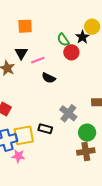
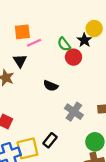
pink line: (38, 60) -> (34, 43), moved
gray cross: (68, 113) -> (74, 112), moved
black rectangle: (45, 129) -> (50, 140), turned -64

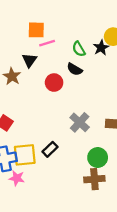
red circle: (73, 57) -> (54, 83), moved
black semicircle: (51, 86) -> (75, 69), moved

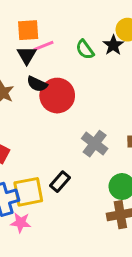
black triangle: (29, 60) -> (27, 55), moved
black semicircle: (75, 69) -> (37, 84), moved
red circle: (54, 83) -> (57, 96), size x1.5

